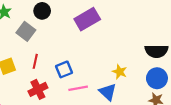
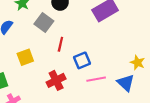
red line: (35, 61) -> (60, 44), moved

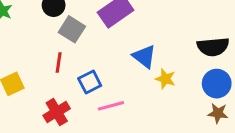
gray square: (44, 22) -> (72, 29), moved
blue triangle: (126, 83) -> (144, 56), moved

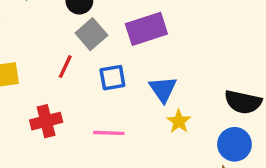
blue square: (90, 82) -> (112, 78), moved

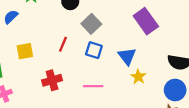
purple rectangle: (146, 29) -> (146, 21), moved, turned 75
gray square: (91, 34) -> (91, 24), moved
blue square: (112, 78) -> (94, 50), turned 30

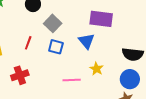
purple rectangle: (146, 21) -> (101, 19), turned -45
blue triangle: (127, 56) -> (86, 41), moved
pink line: (93, 86) -> (72, 80), moved

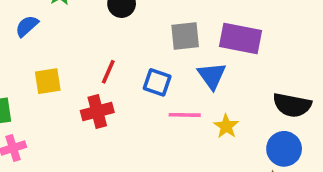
gray square: (53, 23) -> (185, 36), moved, turned 36
red cross: (20, 75) -> (97, 111), moved
pink line: (72, 80) -> (185, 115), moved

